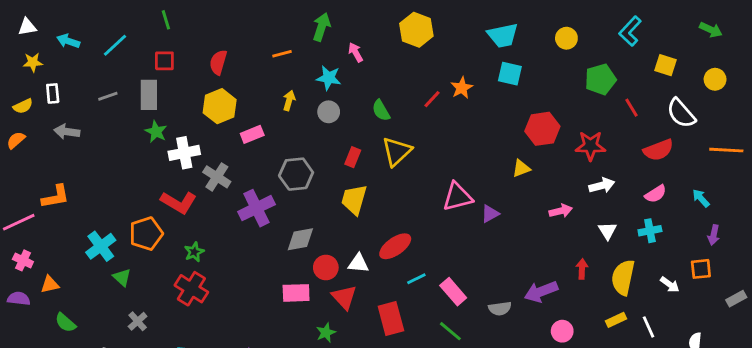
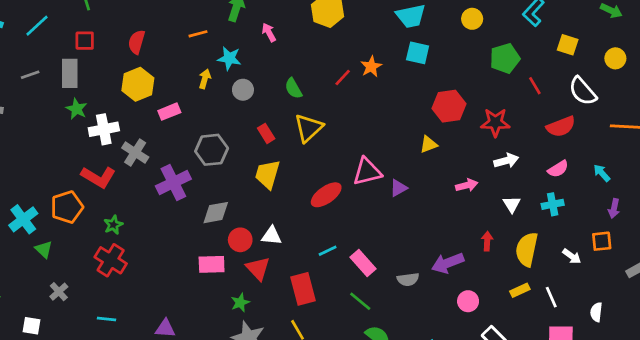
cyan star: (329, 78) -> (229, 58), moved
red rectangle: (353, 157) -> (266, 133), turned -54
red ellipse: (395, 246) -> (326, 195), moved

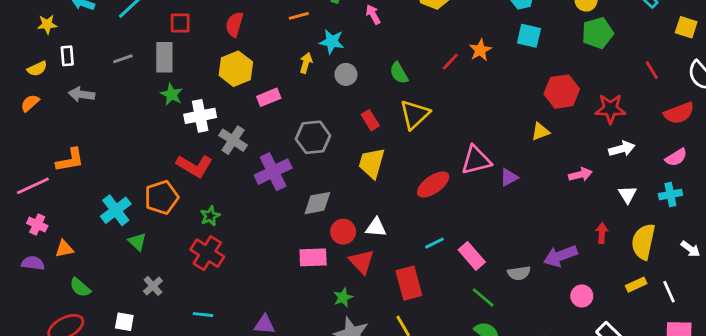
green pentagon: (505, 58) -> (598, 33), moved
green line: (360, 301) -> (483, 297), moved

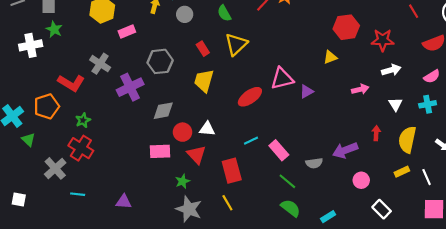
white cross: (200, 116) -> (31, 45), moved
gray cross: (153, 286) -> (55, 168), moved, size x1.5

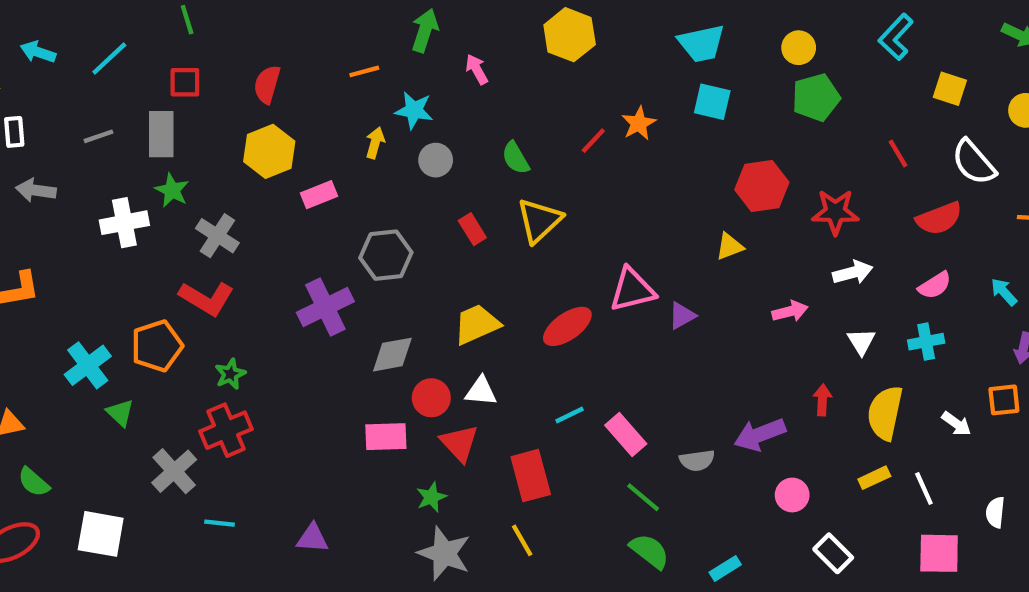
gray cross: (100, 64) -> (217, 236), moved
yellow trapezoid: (204, 81) -> (477, 324), moved, turned 50
red cross: (81, 148) -> (226, 430), turned 35
white square: (19, 200) -> (101, 534), size x1.6

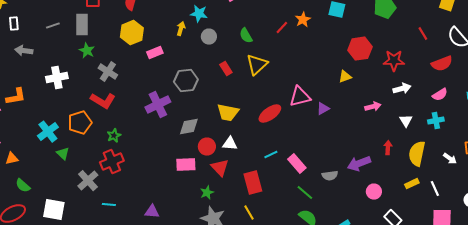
white cross: (124, 223) -> (57, 78), moved
yellow trapezoid: (477, 324) -> (228, 113), turned -145

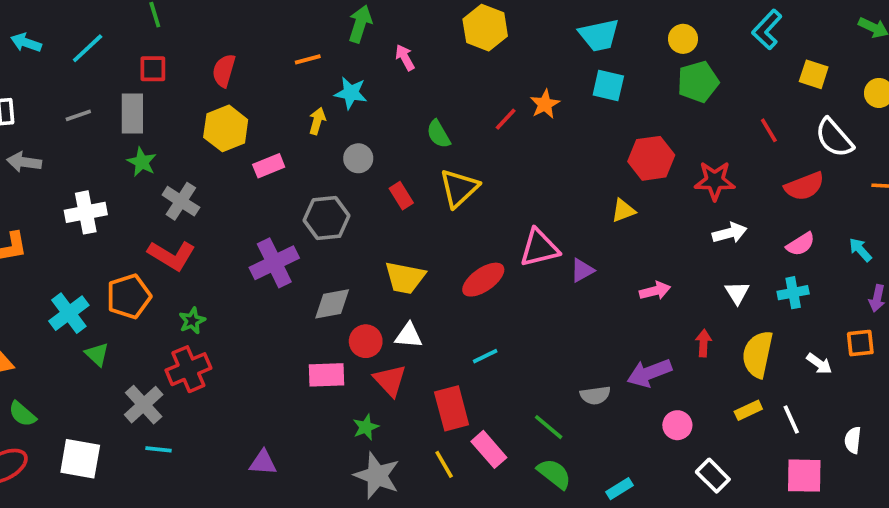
gray circle: (209, 37) -> (358, 158), moved
pink arrow: (373, 107) -> (655, 291), moved
pink rectangle: (297, 164) -> (489, 449), moved
cyan line: (109, 205) -> (159, 449), moved

